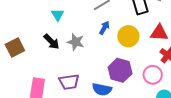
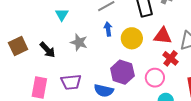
blue arrow: (104, 28) -> (108, 29), turned -40
black arrow: (52, 42) -> (47, 50), moved

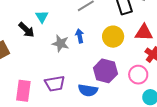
blue arrow: (108, 29) -> (80, 36), moved
black arrow: (47, 50) -> (26, 30), moved

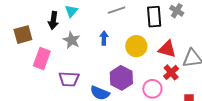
black arrow: (26, 30) -> (53, 20), turned 42
gray star: (61, 43) -> (72, 40), moved
pink rectangle: (23, 91) -> (42, 58), moved

